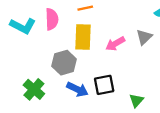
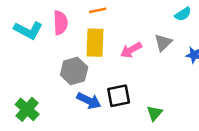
green cross: (34, 89) -> (27, 109), moved

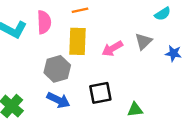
blue arrow: (89, 101) -> (58, 100), moved
green triangle: (154, 113) -> (135, 110), turned 42

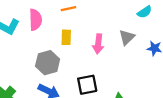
yellow rectangle: (78, 41) -> (66, 37), size x0.6
pink arrow: (112, 49) -> (98, 44), turned -54

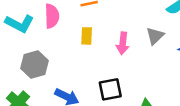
gray hexagon: (48, 63) -> (34, 65), moved

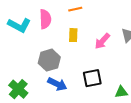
pink arrow: (123, 43) -> (102, 41), turned 36
gray hexagon: (34, 65) -> (49, 60), moved

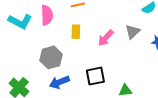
blue arrow: (57, 84) -> (59, 82), turned 132

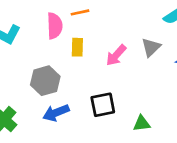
pink semicircle: (47, 15) -> (55, 26), moved

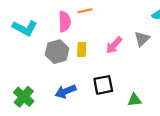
yellow rectangle: (77, 47) -> (82, 49), moved
gray hexagon: (45, 81) -> (57, 52), moved

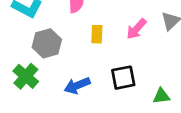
gray hexagon: (57, 52) -> (47, 43), moved
green cross: (24, 97) -> (26, 76), moved

